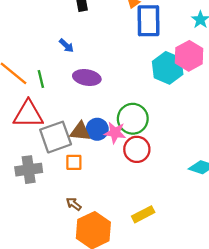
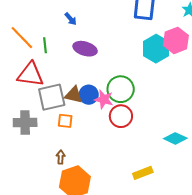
brown arrow: (74, 204) -> (61, 157), turned 48
yellow rectangle: (143, 214) -> (143, 173), moved

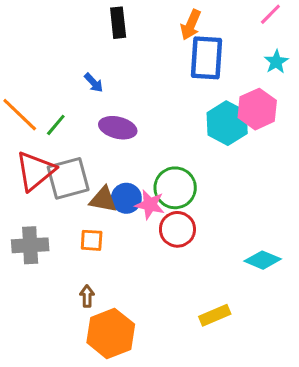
green line: (45, 45) -> (56, 125), turned 49
red triangle: (30, 74) -> (35, 171), turned -44
gray square: (52, 97) -> (68, 178), moved

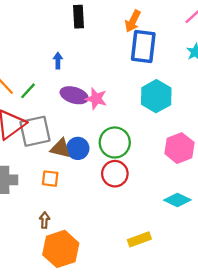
blue arrow: (94, 83) -> (58, 61), turned -140
pink hexagon: (257, 109) -> (179, 148), moved
pink star: (150, 205) -> (96, 99), moved

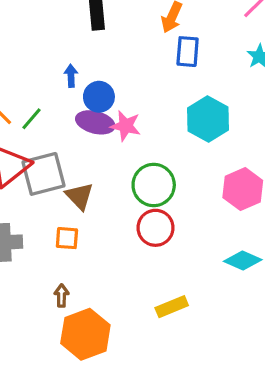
blue rectangle: (143, 47) -> (188, 52), size x0.7
brown triangle: (60, 148) -> (79, 196), turned 35
blue circle: (78, 148) -> (99, 97), moved
yellow rectangle: (139, 239) -> (172, 307), moved

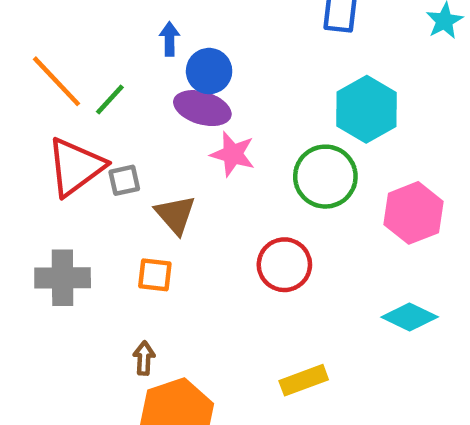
pink star: (126, 126) -> (233, 154), moved
gray square: (43, 174) -> (124, 180), size x0.5
green circle: (154, 185) -> (325, 177), moved

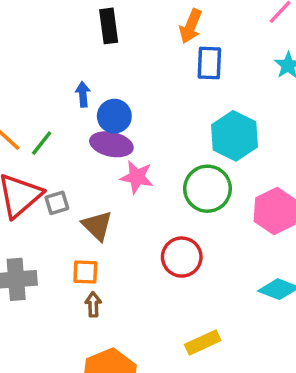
brown arrow: (144, 358) -> (93, 304), moved

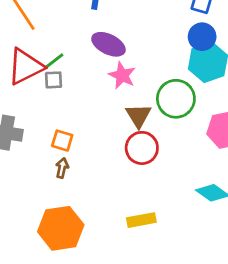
blue circle: (114, 116) -> (202, 37), moved
green line: (42, 143) -> (54, 61), moved
brown triangle: (97, 226) -> (139, 116), moved

